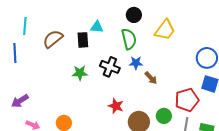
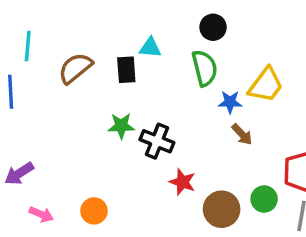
yellow trapezoid: (165, 30) -> (266, 85), moved
blue star: (136, 63) -> (230, 102), moved
black cross: (110, 67) -> (157, 141), moved

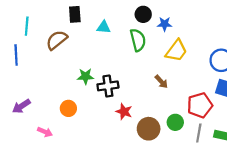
black rectangle: (126, 70) -> (75, 14), moved
blue star: (230, 102) -> (165, 24), moved
black cross: (157, 141) -> (108, 86), turned -30
orange circle: (94, 211) -> (68, 108), moved
pink arrow: (41, 214) -> (45, 132), moved

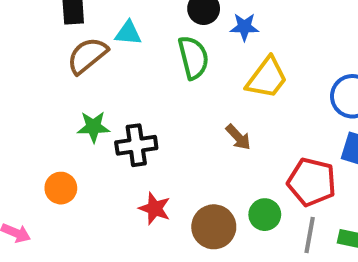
brown semicircle: (57, 40) -> (87, 55), moved
red pentagon: (200, 105) -> (312, 182), turned 30
red star: (124, 112) -> (155, 208), moved

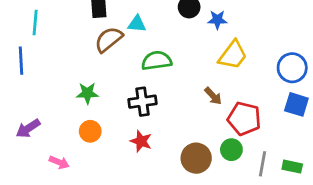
green semicircle: (193, 58) -> (157, 61), moved, turned -84
green star: (93, 127) -> (87, 93), moved
red pentagon: (312, 182) -> (244, 119), moved
red star: (155, 208) -> (141, 141), moved

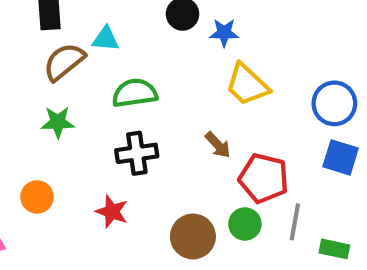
yellow trapezoid: (233, 55) -> (247, 85), turned 96
green star: (87, 93) -> (58, 122), moved
black cross: (142, 102) -> (137, 153), moved
gray line: (263, 164) -> (295, 222), moved

